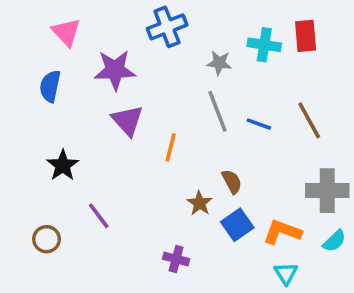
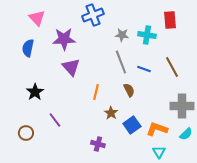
cyan cross: (264, 45) -> (147, 35), moved
orange line: (171, 147) -> (96, 92), moved
brown semicircle: (232, 182) -> (129, 90), moved

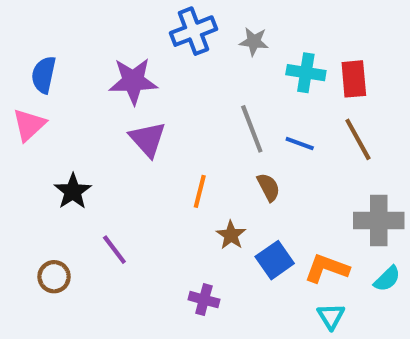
pink triangle: (37, 18) -> (29, 125), moved, turned 30
red rectangle: (170, 20) -> (354, 79), moved
gray star: (122, 35) -> (254, 41), moved
blue semicircle: (28, 48) -> (44, 75), moved

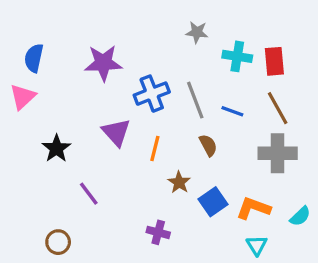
blue cross: (194, 31) -> (152, 94), moved
purple triangle: (148, 139) -> (116, 132), moved
gray cross: (379, 221) -> (278, 153), moved
brown circle: (54, 277) -> (58, 242), moved

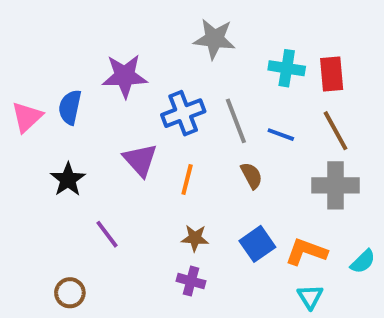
gray star: (197, 32) -> (214, 39), moved, size x1.5
blue semicircle: (34, 58) -> (70, 107), moved
brown star: (179, 182) -> (195, 238), moved, turned -30

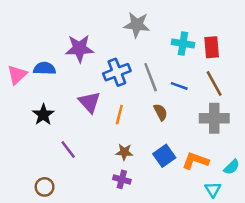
blue semicircle: (70, 107) -> (45, 68), turned 80
cyan triangle: (310, 297) -> (213, 189), moved

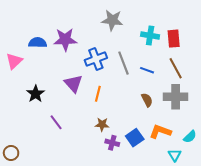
blue semicircle: (45, 68) -> (38, 43), moved
brown semicircle: (161, 112) -> (147, 100), moved
blue square: (164, 156) -> (135, 138), moved
purple cross: (122, 179) -> (112, 143), moved
brown circle: (45, 187) -> (11, 153), moved

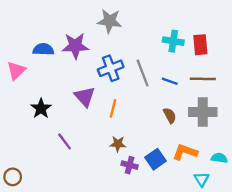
gray star: (112, 20) -> (109, 21), moved
brown line: (176, 68) -> (203, 79), turned -60
cyan semicircle: (190, 137) -> (219, 158), turned -128

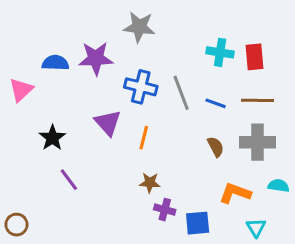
blue cross: (111, 68) -> (141, 87), turned 35
purple line: (65, 141) -> (69, 180), moved
cyan semicircle: (219, 158) -> (278, 186), moved
blue square: (156, 159) -> (198, 223), moved, turned 30

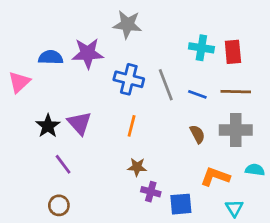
purple triangle: (108, 123) -> (79, 123), moved
brown circle: (16, 225) -> (59, 205), moved

